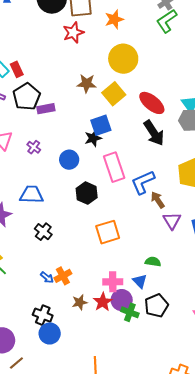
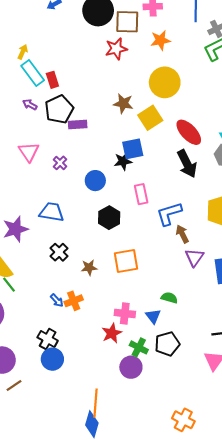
pink rectangle: (114, 167) -> (141, 194), size x0.7
purple circle: (122, 300) -> (131, 367), moved
brown star: (80, 302) -> (89, 268), moved

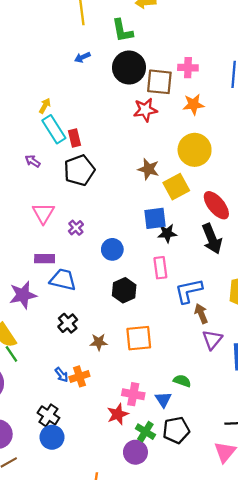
purple arrow: (30, 105) -> (33, 161), moved
purple rectangle: (78, 124) -> (45, 259), moved
black star: (123, 161) -> (167, 233), moved

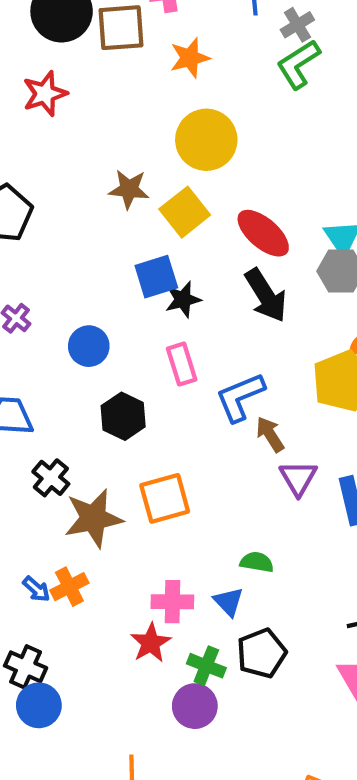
red star: (145, 110) -> (45, 94), moved
black cross: (68, 323) -> (51, 478), moved
brown star: (99, 342) -> (93, 518), size x1.8

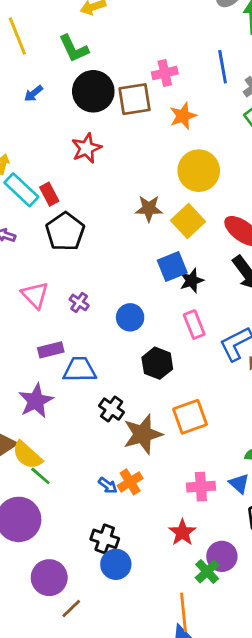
red star: (151, 643) -> (182, 532), moved
green cross: (206, 666) -> (207, 572), moved, turned 30

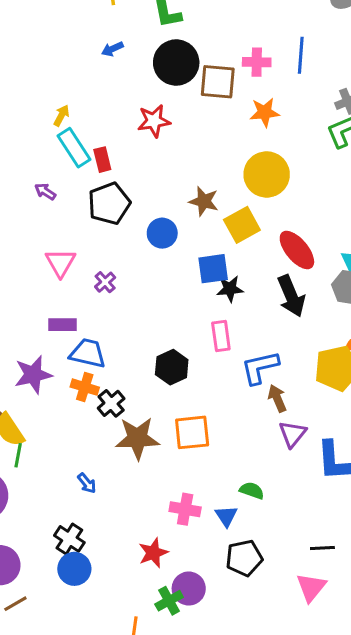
blue line: (223, 67) -> (301, 55), moved
blue circle: (130, 317) -> (162, 233), moved
green line: (40, 476) -> (18, 455), turned 45
orange cross: (130, 482) -> (85, 387), moved, turned 35

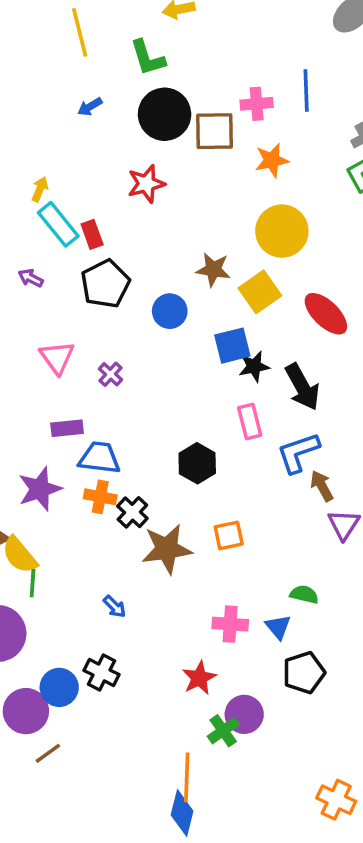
black arrow: (291, 296) -> (302, 387), moved
orange square: (192, 432) -> (229, 535), size x0.7
blue circle: (74, 569) -> (59, 687), moved

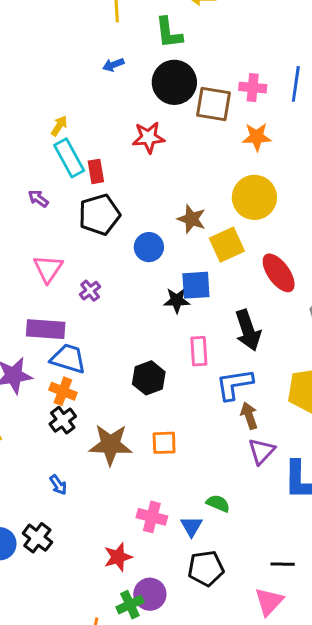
black star: (254, 366) -> (177, 300), moved
purple rectangle: (67, 428) -> (46, 329), size x1.4
black cross: (132, 512) -> (63, 420), moved

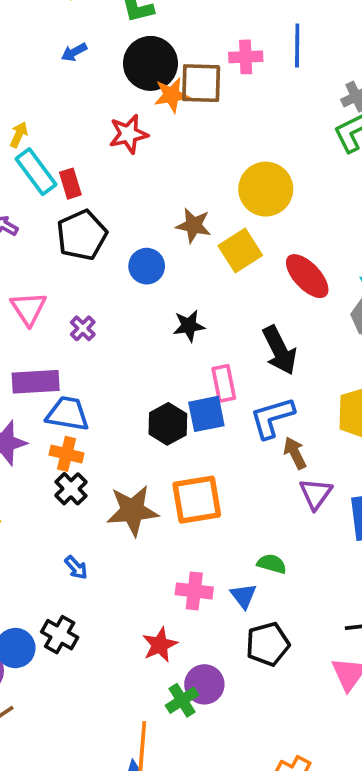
orange star: (257, 137) -> (172, 95), moved
blue square: (196, 285) -> (206, 414), moved
orange square: (164, 443) -> (197, 500), size x1.6

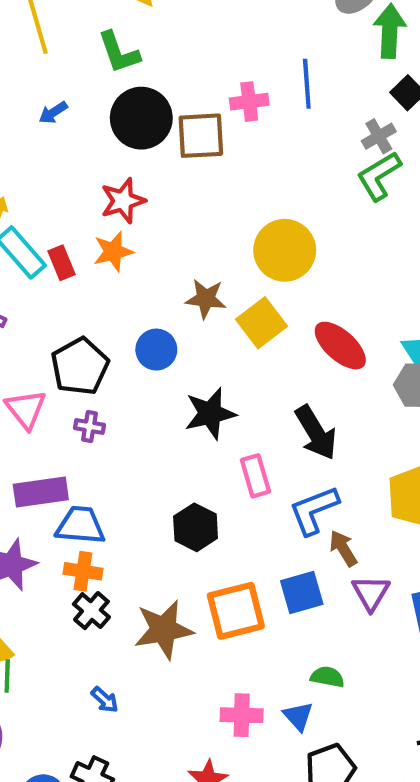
orange star: (172, 95) -> (113, 252), moved
black pentagon: (82, 235) -> (80, 366), moved
black star: (189, 326) -> (210, 413), size x1.4
purple cross: (83, 328) -> (89, 427), turned -30
blue square: (206, 414) -> (302, 593), moved

